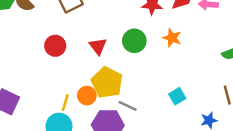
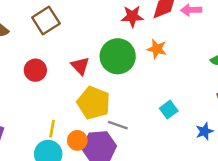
green circle: (134, 41) -> (118, 56), size x1.4
orange circle: (87, 96) -> (77, 140), moved

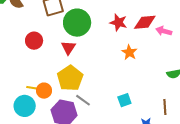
green circle: (118, 56) -> (77, 23), moved
yellow line: (52, 129) -> (33, 88), turned 72
orange circle: (77, 140) -> (44, 91), moved

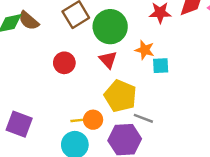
orange star: (129, 52) -> (145, 50), moved
cyan square: (124, 100) -> (161, 66), moved, turned 32

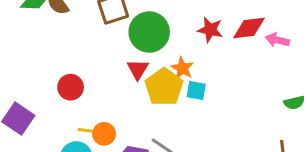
red circle: (64, 63) -> (71, 87), moved
yellow pentagon: (120, 96) -> (164, 87), moved

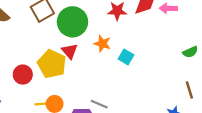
yellow pentagon: (164, 87) -> (52, 64), moved
cyan square: (196, 90) -> (126, 57), moved, turned 32

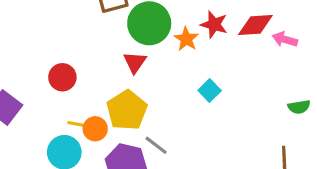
orange star: (102, 44) -> (186, 39), moved
yellow pentagon: (52, 64) -> (127, 110), moved

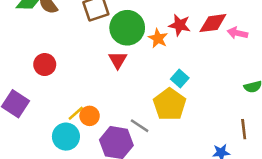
red circle: (62, 77) -> (45, 65), moved
yellow pentagon: (127, 110) -> (170, 104), moved
yellow line: (78, 124) -> (76, 113), turned -48

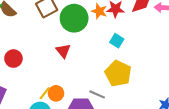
orange star: (158, 38) -> (99, 11), moved
red triangle: (118, 60) -> (63, 51), moved
cyan square: (180, 79) -> (117, 41), moved

